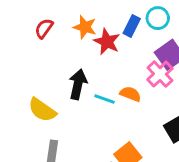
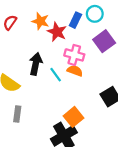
pink cross: (160, 74) -> (74, 55), moved, turned -30
cyan line: (105, 99) -> (56, 75), turned 35

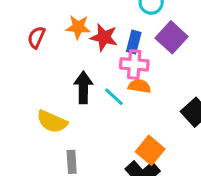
blue rectangle: (75, 20) -> (134, 42), moved

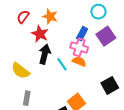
red star: (104, 37) -> (40, 34), moved

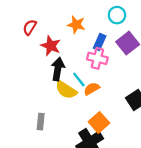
orange star: (50, 16) -> (76, 25), moved
orange semicircle: (79, 61) -> (92, 89), moved, turned -48
yellow semicircle: (21, 71) -> (66, 90), moved

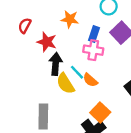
orange semicircle: (92, 89) -> (90, 80), turned -105
yellow semicircle: (66, 90) -> (65, 84), turned 30
gray rectangle: (41, 122) -> (43, 117), size x1.5

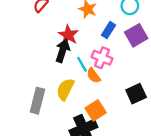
red star: (47, 42) -> (68, 35), moved
pink cross: (93, 50) -> (102, 58), moved
yellow semicircle: (65, 84) -> (65, 89), moved, turned 45

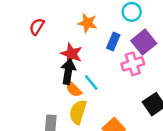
pink cross: (102, 58) -> (133, 64), moved, turned -30
orange semicircle: (93, 76) -> (74, 89), moved

